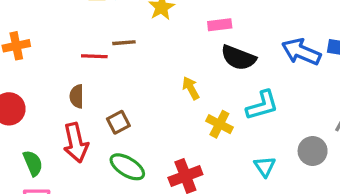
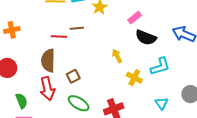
pink rectangle: (220, 25) -> (135, 18), turned -32
brown semicircle: (77, 96) -> (48, 61), size x1.6

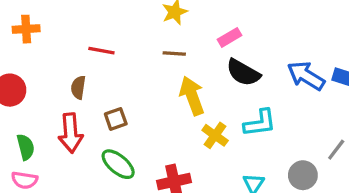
brown line: (77, 28) -> (174, 53), moved
yellow arrow: (117, 56) -> (192, 96), size x1.6
brown semicircle: (48, 61) -> (78, 87), size x0.6

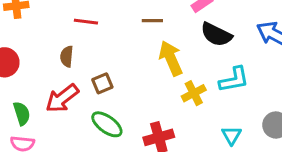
red arrow: (71, 133) -> (62, 98), turned 60
yellow cross: (215, 135) -> (194, 93), turned 30

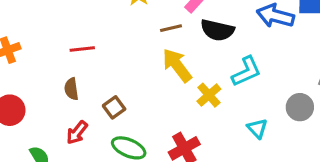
brown line: (152, 21) -> (171, 28), moved
red arrow: (62, 98) -> (77, 133), size x0.7

